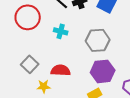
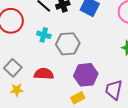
gray hexagon: (98, 40) -> (68, 44), moved
yellow star: (44, 86) -> (17, 90), moved

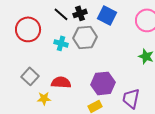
gray hexagon: (68, 44) -> (85, 37), moved
yellow star: (17, 90) -> (44, 98), moved

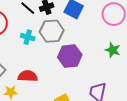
purple hexagon: (103, 83) -> (70, 56), moved

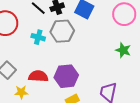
purple hexagon: (70, 56) -> (66, 76), moved

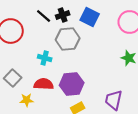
cyan cross: (38, 37) -> (45, 58), moved

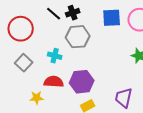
blue square: (90, 17) -> (112, 18), moved, turned -30
gray square: (13, 78) -> (24, 63), moved

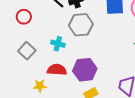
red circle: (21, 29) -> (24, 17), size x0.6

